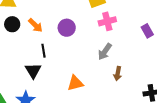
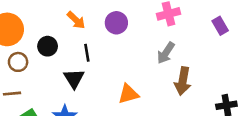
black circle: (12, 24) -> (48, 46), moved
brown arrow: (118, 74) -> (183, 81), size x1.5

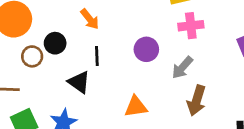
purple circle: (116, 23) -> (146, 49), moved
brown circle: (18, 62) -> (32, 56), moved
black triangle: (74, 79) -> (79, 82), turned -30

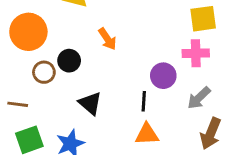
pink cross: (191, 26) -> (196, 53), moved
black line: (97, 56) -> (144, 101), moved

